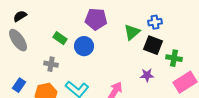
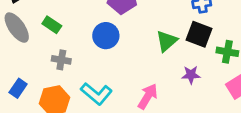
green triangle: (132, 32) -> (167, 41), moved
green rectangle: (60, 38) -> (52, 25), moved

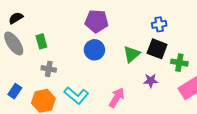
green rectangle: (52, 25) -> (41, 41), turned 40
blue circle: (106, 36) -> (94, 50), moved

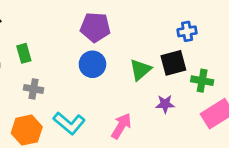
blue cross: (159, 24) -> (187, 31), moved
black square: (157, 49) -> (173, 63), turned -36

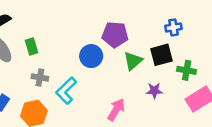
purple pentagon: (95, 27) -> (115, 35), moved
cyan L-shape: (69, 123) -> (66, 91), moved, turned 96

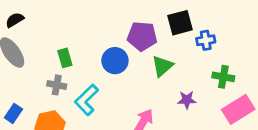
blue cross: (173, 27) -> (206, 40), moved
green rectangle: (32, 47) -> (65, 58), moved
black square: (162, 55) -> (180, 23), moved

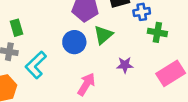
blue circle: (115, 61) -> (74, 42), moved
green cross: (223, 77) -> (157, 32), moved

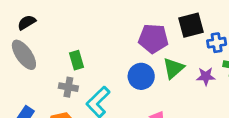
purple star: (125, 65) -> (206, 76), moved

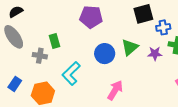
purple pentagon: (153, 39) -> (91, 17), moved
gray cross: (68, 87) -> (40, 56), moved

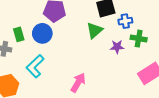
green triangle: (130, 47) -> (95, 30), moved
blue circle: (105, 54) -> (42, 33), moved

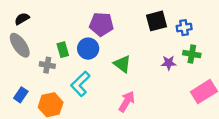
blue cross: (125, 21) -> (184, 28), moved
green triangle: (95, 30) -> (122, 64), moved, turned -42

